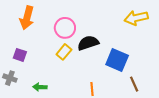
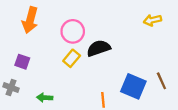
yellow arrow: (136, 18) -> (152, 20), size x0.7
blue square: (117, 60) -> (133, 86), moved
brown line: (134, 84) -> (161, 81), moved

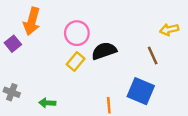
yellow arrow: (152, 20) -> (169, 30), moved
purple square: (22, 62) -> (13, 44), moved, turned 32
brown line: (161, 81) -> (153, 56), moved

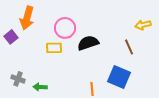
yellow rectangle: (76, 61) -> (54, 48), moved, turned 49
gray cross: (12, 92) -> (18, 79), moved

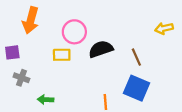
purple square: (11, 37) -> (12, 52), moved, turned 32
brown line: (129, 47) -> (136, 57), moved
gray cross: (18, 79) -> (21, 78), moved

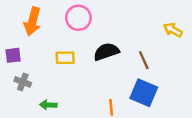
yellow arrow: (164, 28) -> (173, 30), turned 42
pink circle: (74, 32) -> (78, 18), moved

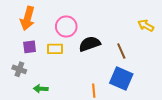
pink circle: (78, 18) -> (66, 27), moved
purple square: (13, 55) -> (30, 47), moved

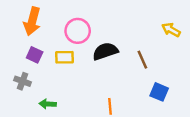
purple square: (30, 47) -> (35, 55), turned 32
blue square: (121, 78) -> (159, 92), moved, size x0.7

